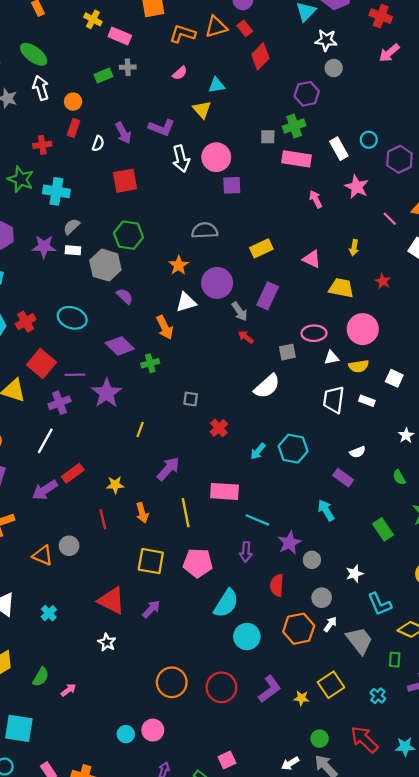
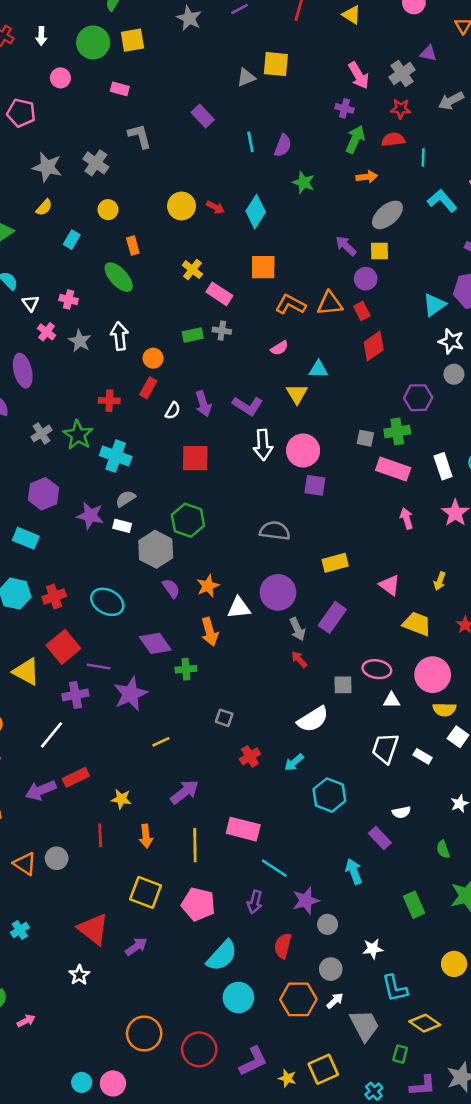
green ellipse: (34, 54) -> (119, 277), moved
orange star: (179, 265) -> (208, 586), moved
yellow semicircle: (359, 366) -> (444, 710), moved
yellow line: (140, 430) -> (161, 742), turned 35
cyan arrow: (258, 451) -> (294, 762), moved

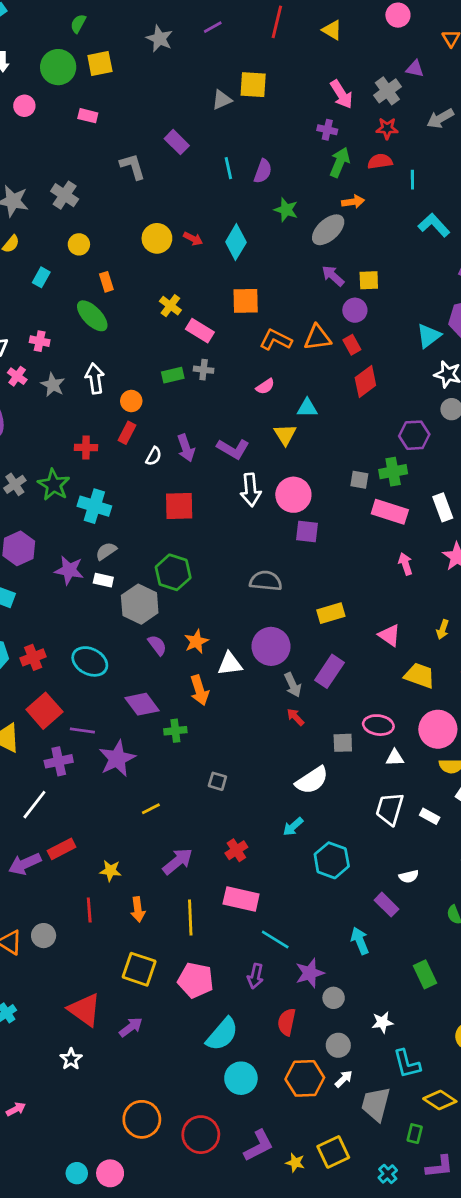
gray L-shape: (140, 136) -> (133, 166), moved
gray ellipse: (387, 215) -> (328, 230), moved
red cross: (250, 756) -> (236, 850), moved
gray trapezoid: (364, 1025) -> (376, 1104), turned -136

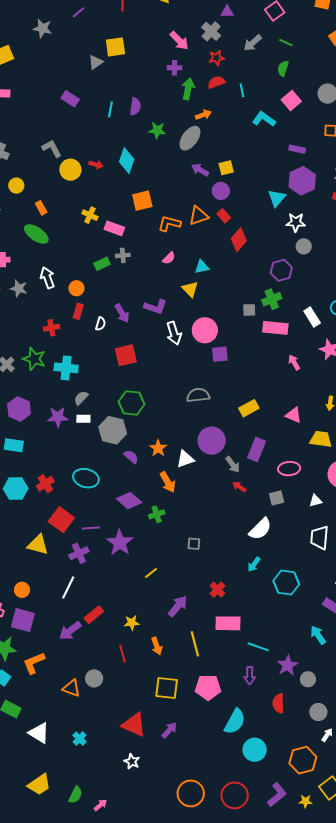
gray L-shape: (133, 166) -> (52, 148), moved
cyan line: (228, 168) -> (110, 110), turned 35
pink ellipse: (378, 725) -> (289, 469), moved
orange hexagon: (305, 1078) -> (303, 760), moved

